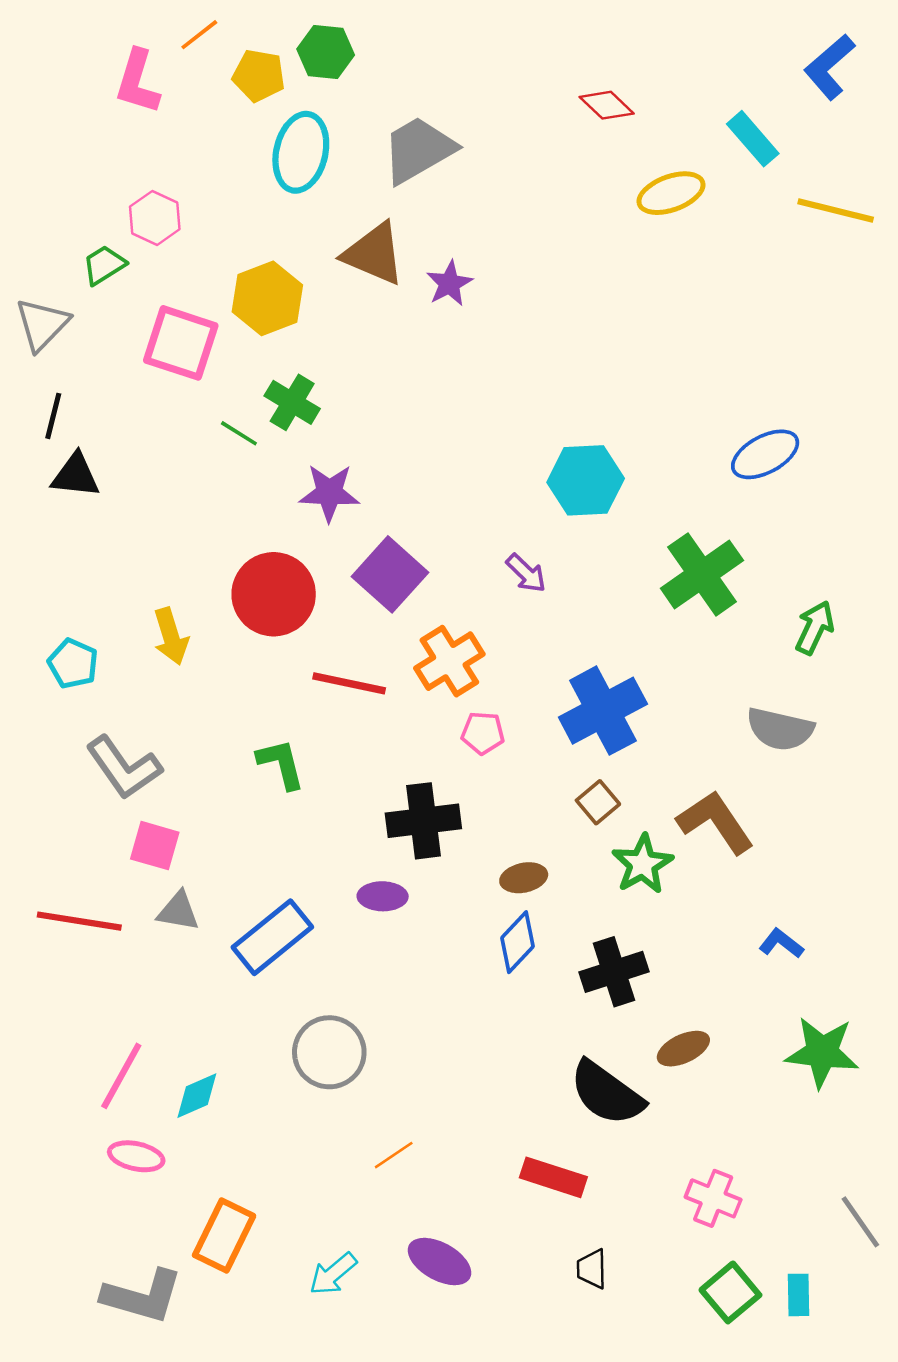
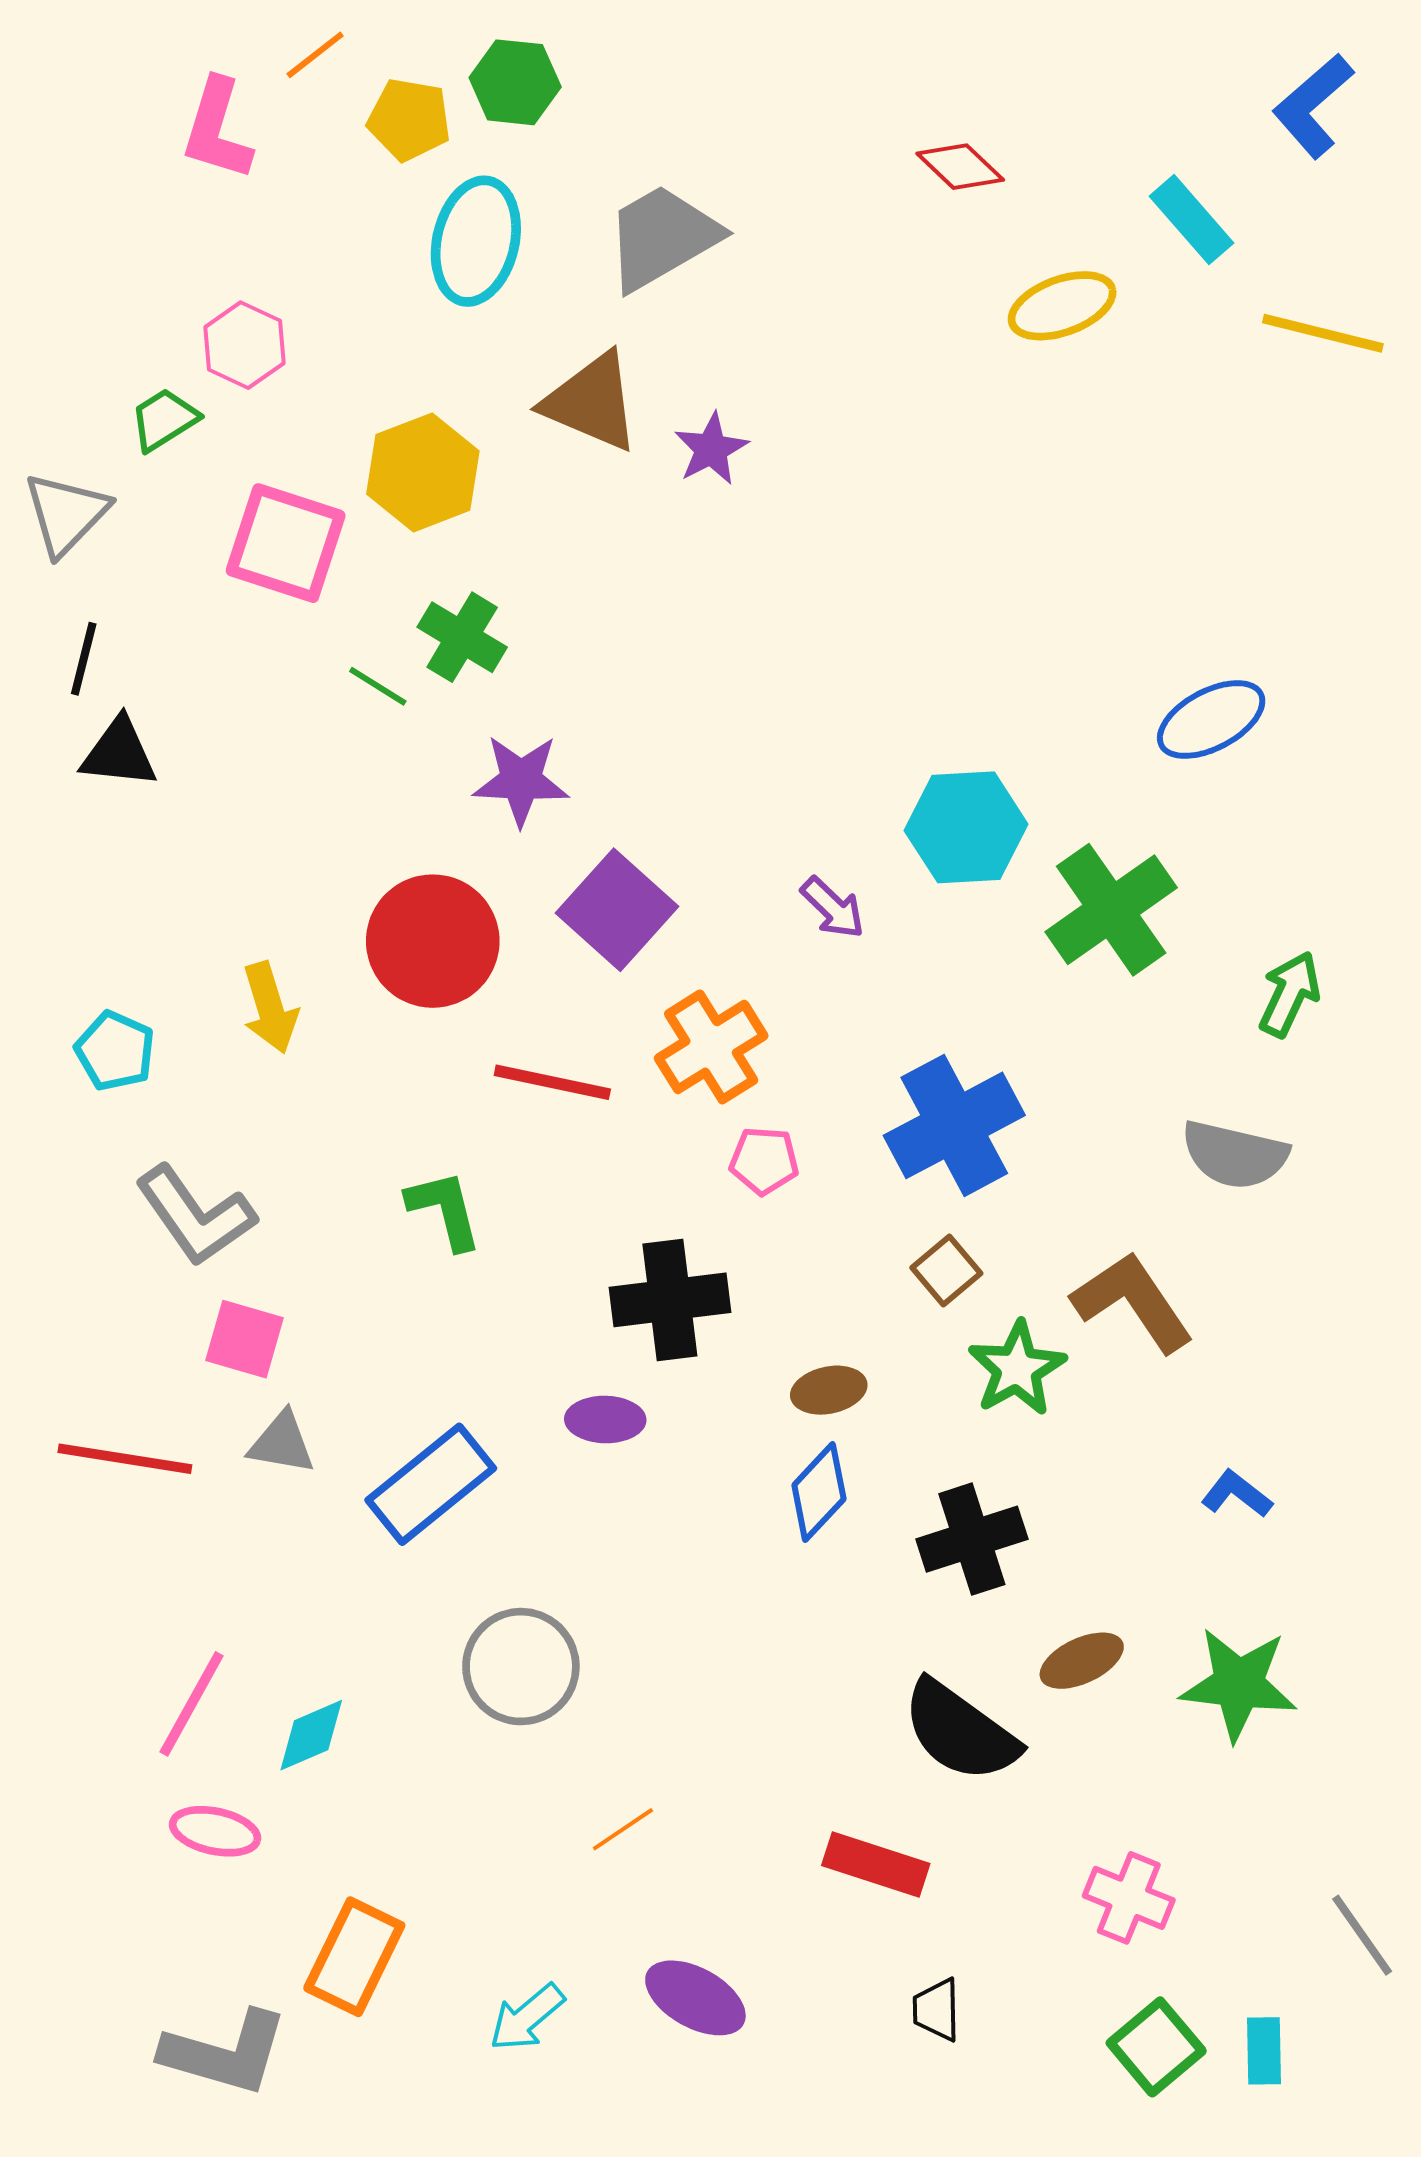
cyan hexagon: (586, 480) -> (966, 827), moved
green star: (822, 1052) -> (1239, 1684), moved

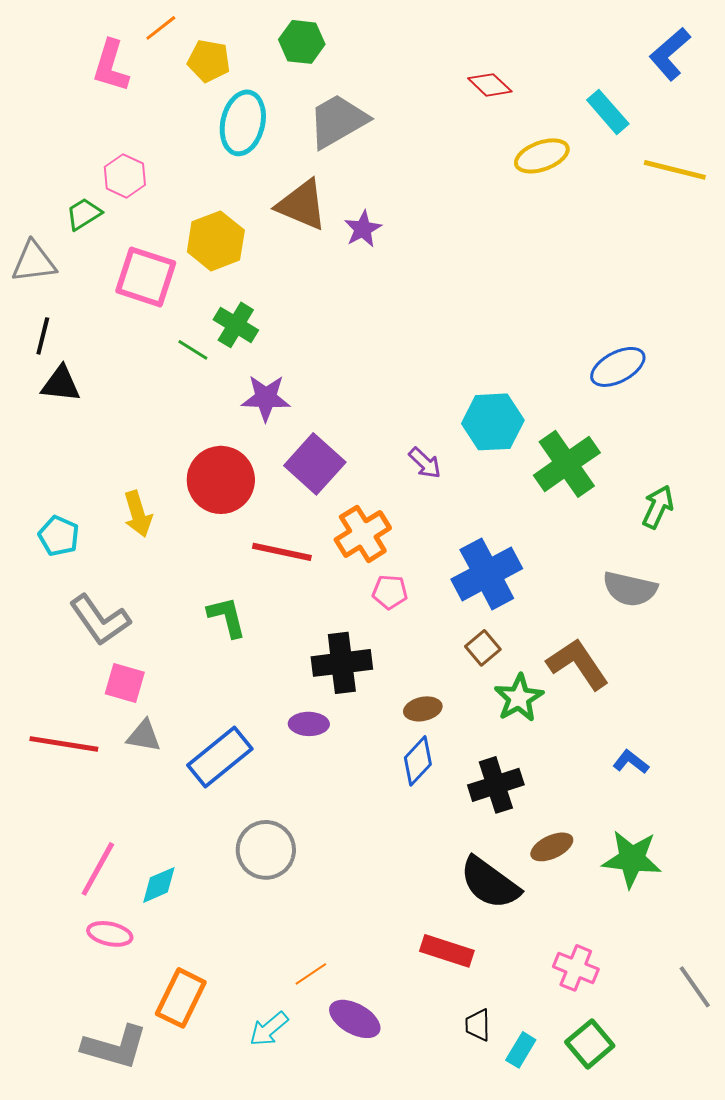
green hexagon: (515, 82) -> (302, 42), moved
gray triangle: (66, 514) -> (34, 262), turned 39
orange line: (623, 1829) -> (311, 974), moved
cyan rectangle: (1264, 2051) -> (521, 1050), moved, turned 32

